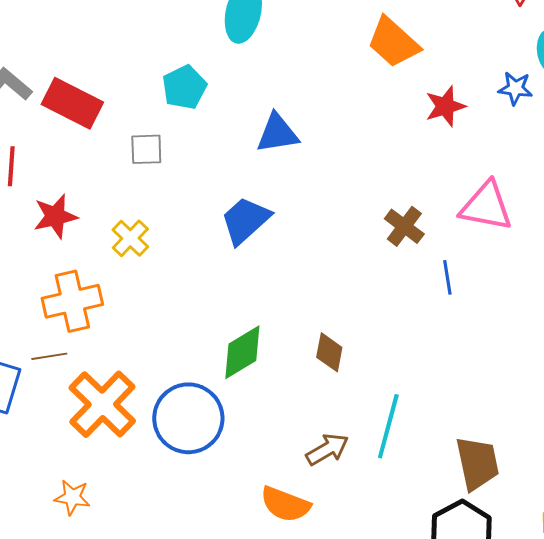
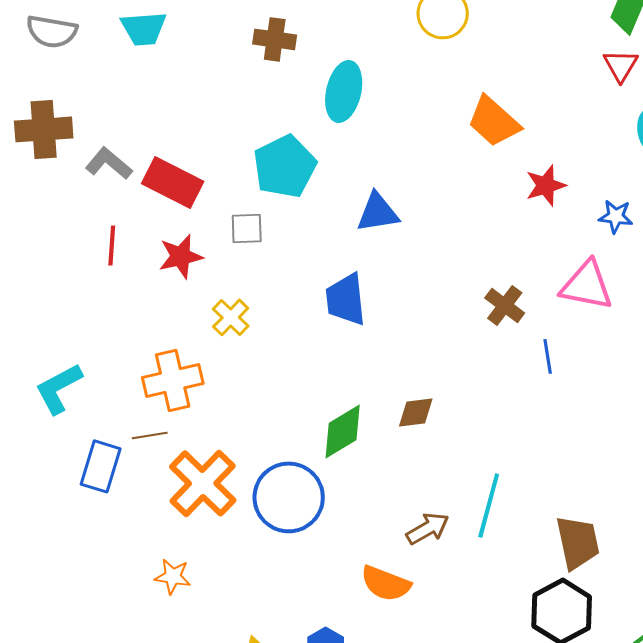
cyan pentagon: (184, 87) -> (285, 166), size x1.4
blue star: (515, 88) -> (616, 216), moved
red star: (55, 216) -> (181, 256), moved
blue trapezoid: (245, 220) -> (346, 299), turned -54
brown diamond: (329, 352) -> (416, 412), moved, turned 72

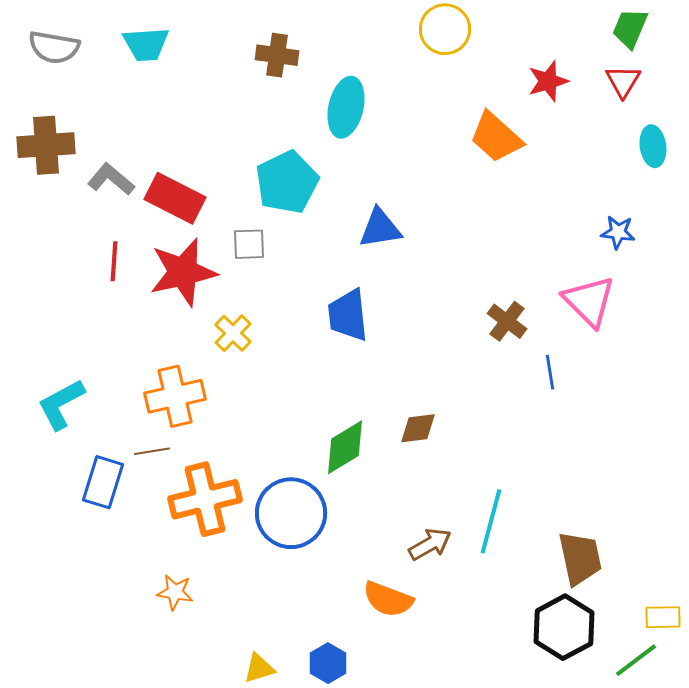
red star: (546, 185) -> (548, 81), moved
red star: (181, 256) -> (183, 272), size x1.5
pink triangle: (587, 285) -> (589, 301), turned 34
orange cross: (203, 483) -> (205, 499), turned 32

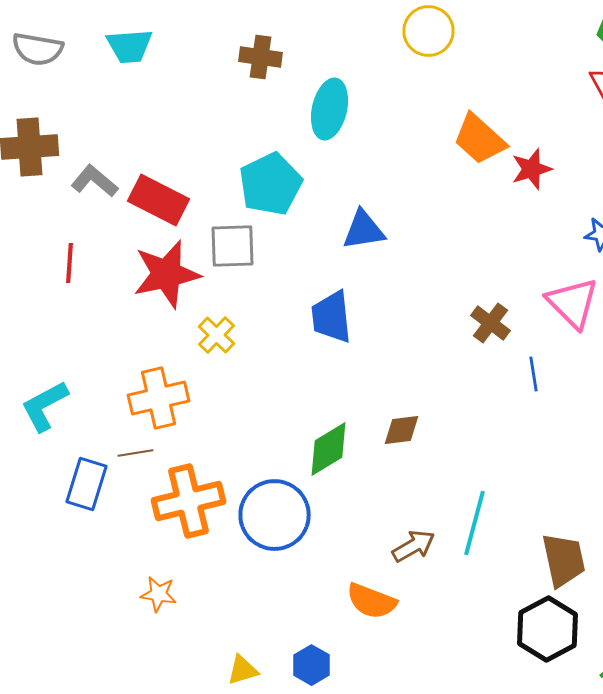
red star: (548, 81) -> (532, 169), moved
gray square: (249, 244) -> (232, 246), size x1.4
red line: (114, 261) -> (70, 263), moved

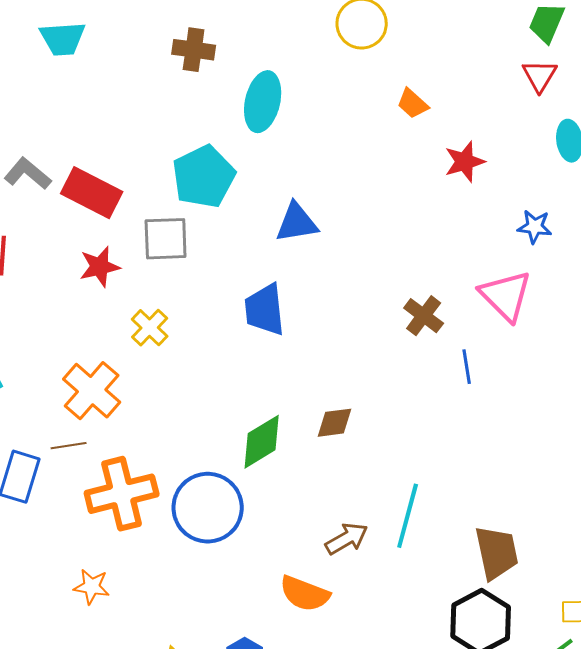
orange trapezoid: (480, 139) -> (413, 104), moved, size x0.6
red star: (166, 274) -> (100, 267), size x0.6
orange cross: (158, 398) -> (92, 391), turned -36

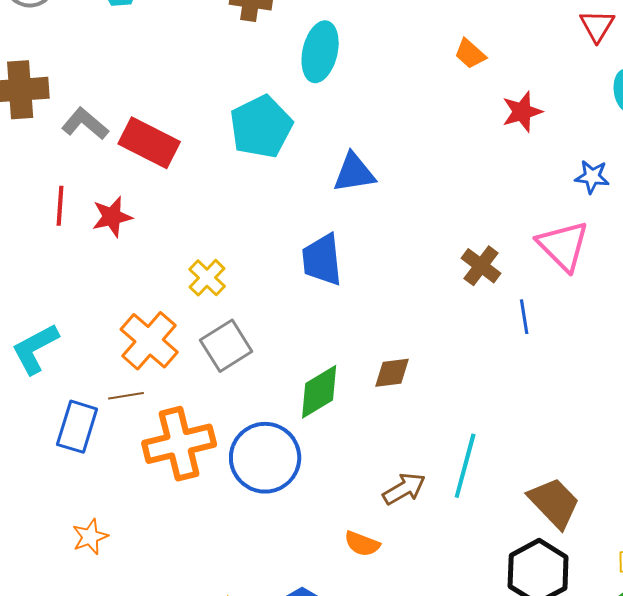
gray square: (166, 239) -> (226, 346), moved, turned -30
red star: (100, 267) -> (112, 217), moved
brown trapezoid: (497, 553) -> (554, 503), turned -32
orange star: (92, 587) -> (90, 537), moved, turned -30
orange semicircle: (305, 594) -> (362, 544), size x0.7

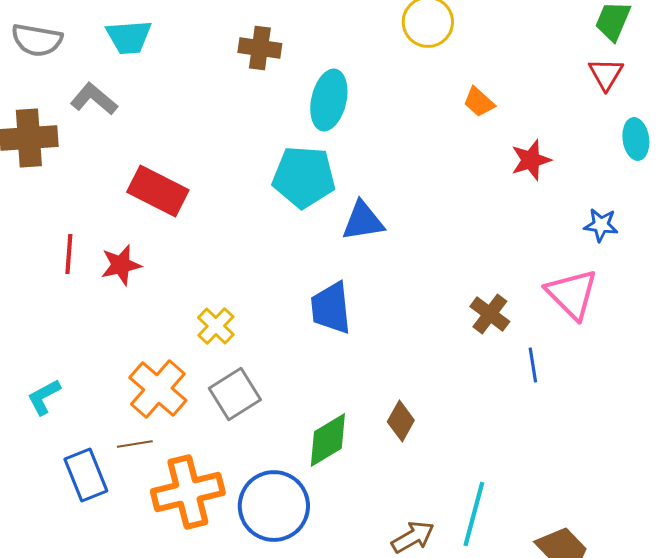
gray L-shape: (85, 124) -> (94, 99), moved
cyan pentagon: (261, 127) -> (304, 177), moved, turned 30
cyan L-shape: (35, 349) -> (44, 397), size x0.7
brown diamond: (392, 373) -> (401, 421), turned -54
blue rectangle: (77, 427) -> (86, 475), turned -39

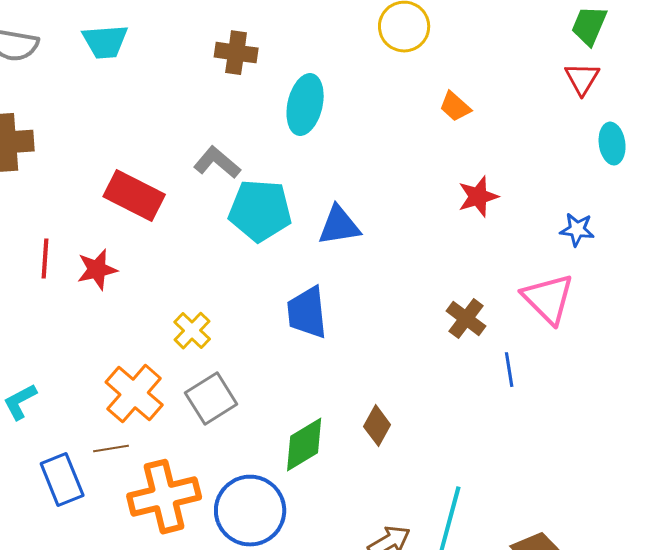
gray L-shape: (94, 99) -> (217, 163), moved
red star: (531, 160) -> (478, 197), moved
cyan pentagon: (304, 177) -> (260, 211), moved

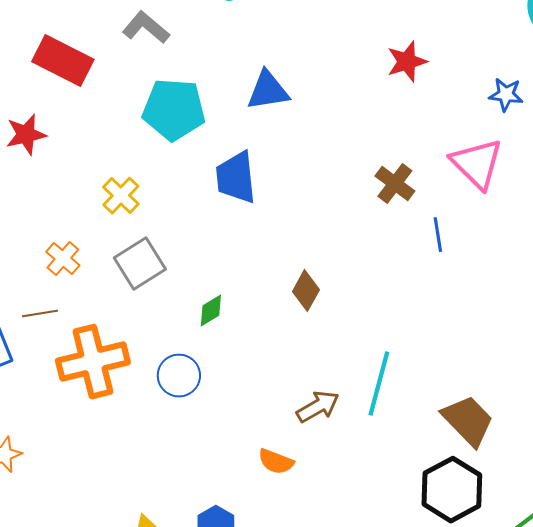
cyan pentagon: (260, 211) -> (174, 110), moved
orange cross: (134, 394) -> (63, 259), size x0.6
green diamond: (304, 445) -> (211, 311), moved, size x0.6
blue circle: (250, 511) -> (179, 376), size x0.6

